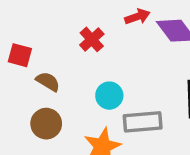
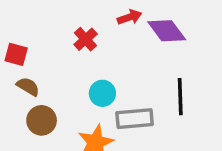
brown semicircle: (48, 82) -> (28, 87), moved

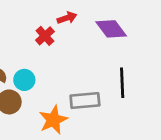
red arrow: (129, 17) -> (67, 18), moved
cyan circle: (102, 93) -> (24, 80), moved

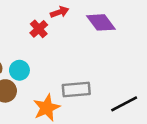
black line: (122, 83) -> (124, 104), moved, turned 64

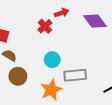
cyan circle: (19, 70) -> (52, 60), moved

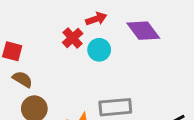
cyan circle: (52, 60) -> (99, 50), moved

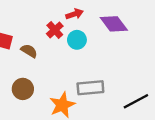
brown semicircle: (23, 79) -> (29, 51), moved

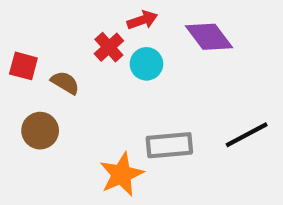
brown circle: (23, 89) -> (40, 131), moved
black line: (136, 101) -> (247, 135), moved

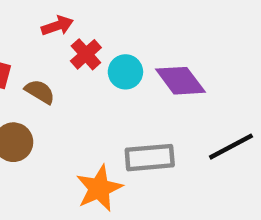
red arrow: (142, 20) -> (57, 26), moved
purple diamond: (209, 37) -> (180, 81), moved

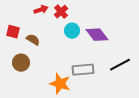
red cross: (86, 54) -> (61, 12), moved
orange star: (99, 188) -> (60, 84), turned -30

